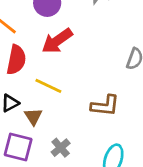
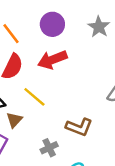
gray cross: (61, 148) -> (49, 148), moved

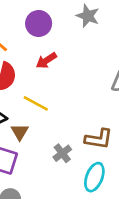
red arrow: (52, 60) -> (46, 60), size x0.7
brown L-shape: (79, 127) -> (99, 139), moved

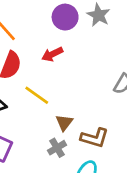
purple circle: (39, 23) -> (65, 17), moved
brown triangle: (20, 132) -> (64, 123), moved

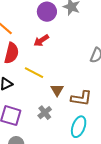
gray cross: (57, 148) -> (45, 113), moved

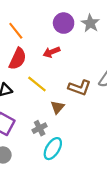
brown L-shape: (81, 98) -> (79, 88), moved
cyan ellipse: (79, 127) -> (53, 149), moved

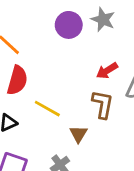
red arrow: (51, 52) -> (107, 71), moved
brown L-shape: (79, 88) -> (103, 104), turned -90

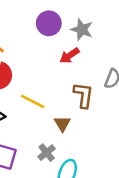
gray star: (103, 20) -> (82, 30), moved
red arrow: (107, 71) -> (70, 56), moved

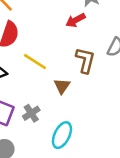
gray cross: (47, 153) -> (31, 113), moved

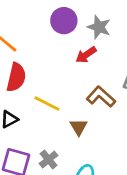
brown L-shape: (85, 60) -> (101, 97), turned -56

